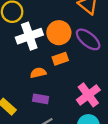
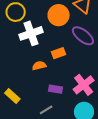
orange circle: (59, 33) -> (59, 15), moved
purple rectangle: (41, 99) -> (56, 89), moved

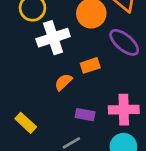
orange semicircle: (39, 66) -> (63, 82), turned -32
pink cross: (84, 85) -> (124, 110), turned 35

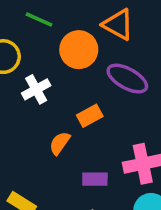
white cross: (53, 38) -> (36, 89), size x0.7

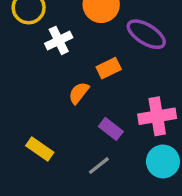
purple rectangle: (95, 179) -> (111, 129), turned 35

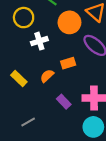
yellow rectangle: (40, 149) -> (19, 78), moved
gray line: (99, 166) -> (28, 122), moved

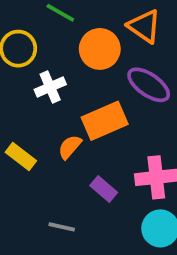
orange rectangle: (68, 63) -> (105, 121), size x1.6
gray line: (28, 122) -> (62, 227), moved, turned 48

